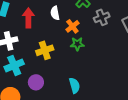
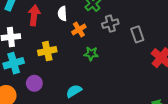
green star: (77, 44) -> (91, 54), moved
cyan semicircle: (74, 85) -> (74, 91), turned -112

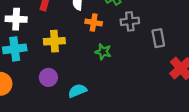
orange cross: (79, 29) -> (94, 22), turned 32
purple circle: (34, 83) -> (48, 77), moved

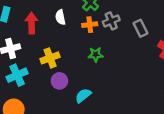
orange cross: (94, 22) -> (90, 25), moved
purple circle: (48, 77) -> (59, 81), moved

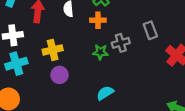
gray cross: (111, 21) -> (121, 43), moved
cyan semicircle: (83, 95) -> (105, 93), moved

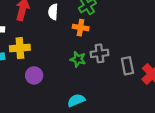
gray rectangle: (150, 30) -> (127, 66), moved
yellow cross: (53, 50) -> (20, 48), moved

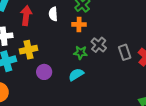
gray cross: (100, 53) -> (99, 45), turned -35
cyan semicircle: (76, 100) -> (76, 75), moved

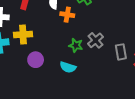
orange cross: (79, 24) -> (67, 15), moved
cyan semicircle: (76, 75) -> (68, 67), turned -140

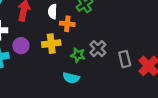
yellow cross: (23, 35) -> (51, 44), moved
purple circle: (36, 60) -> (21, 46), moved

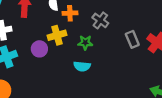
purple circle: (21, 46) -> (39, 49), moved
gray cross: (98, 49) -> (100, 20), moved

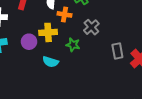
cyan semicircle: (82, 66) -> (51, 62), moved

